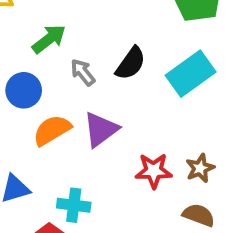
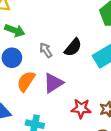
green arrow: (49, 39) -> (15, 30), moved, turned 54
orange semicircle: (52, 130) -> (26, 81), turned -30

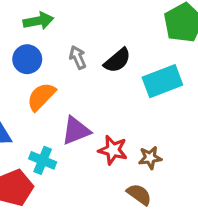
green arrow: (15, 30) -> (38, 21), turned -42
purple triangle: (53, 83) -> (76, 131), moved

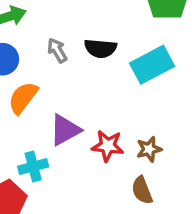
black semicircle: (117, 60) -> (100, 48), turned 52
cyan cross: (43, 160) -> (33, 167), turned -30
brown semicircle: (139, 194) -> (142, 190), turned -140

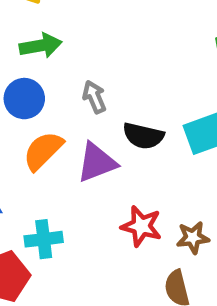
black semicircle: (100, 48) -> (143, 136), moved
purple triangle: (65, 130) -> (97, 163), moved

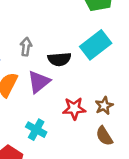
gray arrow: (94, 97) -> (26, 47), turned 48
cyan cross: (44, 239) -> (36, 130), moved, turned -36

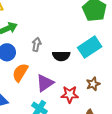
purple triangle: (39, 82) -> (45, 83), moved
brown star: (104, 106) -> (93, 84), moved

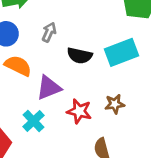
orange semicircle: (20, 73) -> (18, 66), turned 72

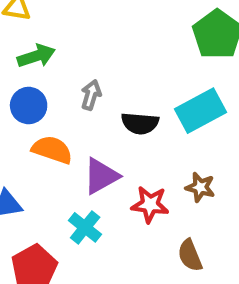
brown star: (115, 104) -> (200, 187), turned 30

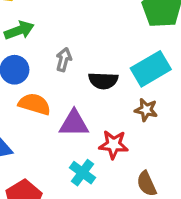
purple triangle: (101, 176) -> (74, 123), turned 32
brown star: (200, 187) -> (146, 110), moved
cyan cross: (85, 227) -> (83, 173), moved

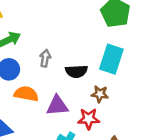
cyan rectangle: (151, 69) -> (111, 59), turned -36
brown star: (146, 110) -> (100, 94), moved

